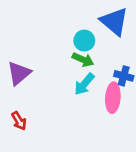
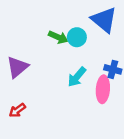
green arrow: (83, 60) -> (58, 37), moved
red arrow: (19, 121) -> (17, 110), turned 84

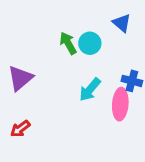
blue triangle: (104, 20) -> (122, 23), size x0.6
green arrow: (58, 37) -> (68, 43), turned -144

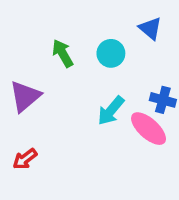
green arrow: (68, 43) -> (63, 53), moved
pink ellipse: (120, 104) -> (149, 129), turned -52

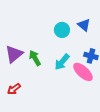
blue triangle: (150, 28) -> (84, 25), moved
green arrow: (63, 53) -> (35, 58), moved

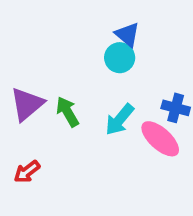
blue triangle: (84, 25) -> (127, 35), moved

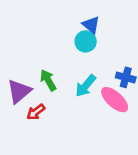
purple triangle: (27, 104) -> (19, 91), moved
red arrow: (27, 172) -> (36, 112), moved

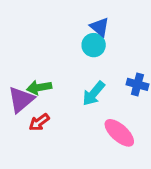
green arrow: (48, 80) -> (39, 87), moved, turned -70
pink ellipse: (115, 100) -> (119, 133), moved

